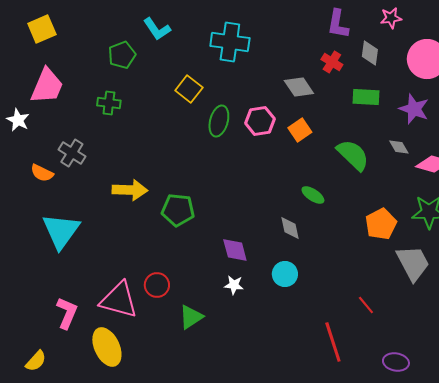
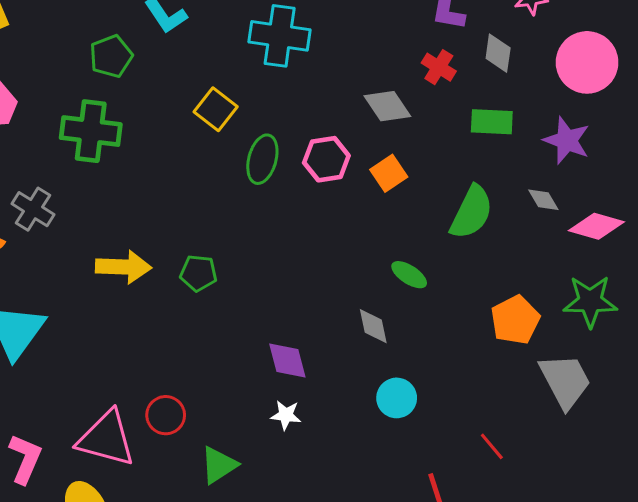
green cross: (109, 103) -> (91, 131), size x1.6
green semicircle: (353, 155) -> (472, 212), turned 72
green pentagon: (178, 210) -> (198, 273), moved, size x0.7
cyan circle: (285, 274) -> (397, 398), moved

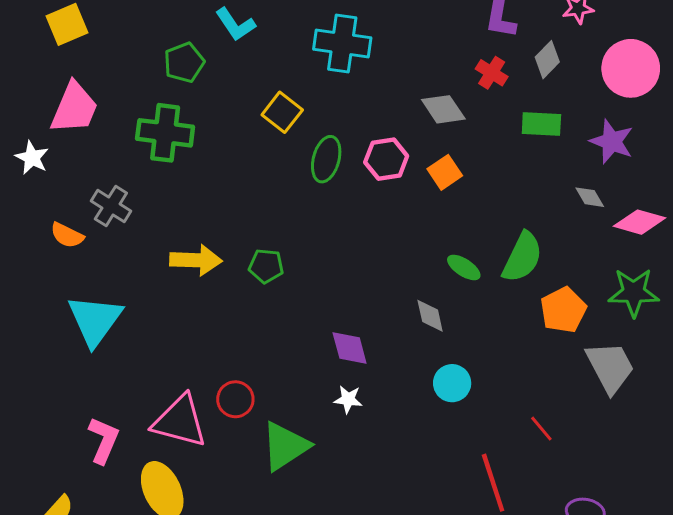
gray diamond: (498, 53) -> (547, 60), turned 36
green semicircle: (472, 212) -> (522, 257), moved
green triangle: (219, 465) -> (285, 446), size x1.4

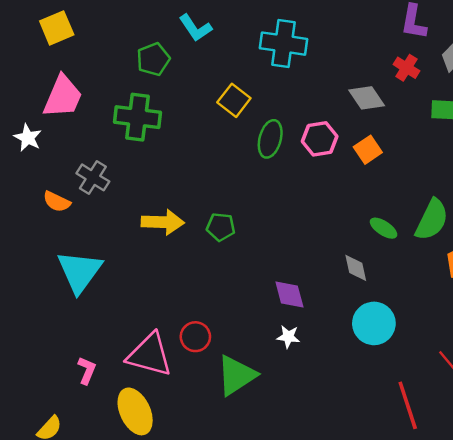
cyan circle: (452, 383) -> (374, 323), size x1.4
pink L-shape: (104, 440) -> (87, 370), size x0.7

